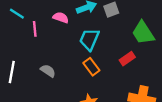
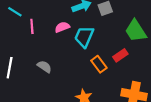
pink semicircle: (61, 18) -> (62, 27), moved, turned -40
orange rectangle: (91, 67) -> (99, 64), moved

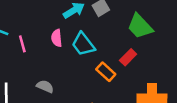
pink semicircle: (62, 27) -> (57, 38), turned -64
cyan trapezoid: (84, 37) -> (83, 44), turned -50

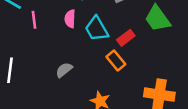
red rectangle: (128, 57) -> (126, 38), moved
gray semicircle: (45, 86) -> (64, 70), moved, turned -70

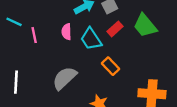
red rectangle: (126, 38) -> (115, 29), moved
gray semicircle: (64, 70) -> (65, 78), size x1.6

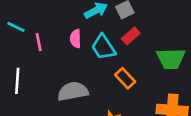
green trapezoid: (145, 26) -> (171, 59), moved, turned -52
gray semicircle: (65, 78) -> (73, 91), turned 32
white line: (16, 82) -> (17, 81), moved

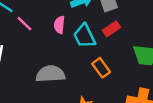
pink line: (39, 42) -> (24, 24), turned -42

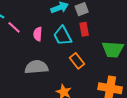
pink semicircle: (59, 25) -> (38, 34), moved
red rectangle: (111, 29) -> (84, 29), turned -64

